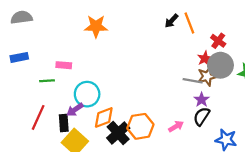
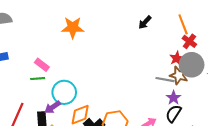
orange line: (189, 23) -> (183, 24), moved
pink rectangle: (64, 65) -> (42, 65), turned 32
brown star: (207, 76) -> (179, 75), turned 30
green line: (47, 81) -> (38, 79), moved

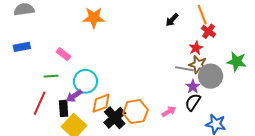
black arrow: (145, 22) -> (172, 20), moved
gray circle: (192, 65) -> (211, 76), moved
green line: (38, 79) -> (51, 76), moved

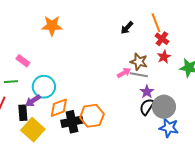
red star: (196, 48) -> (164, 57), moved
brown star: (198, 65) -> (139, 62), moved
gray circle: (211, 76) -> (164, 107), moved
pink arrow: (169, 112) -> (124, 73), moved
black cross: (115, 118) -> (72, 122), turned 30

